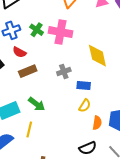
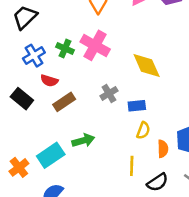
pink cross: (60, 32) -> (95, 45), turned 30
green arrow: (37, 104) -> (83, 140), turned -42
yellow line: (29, 130) -> (132, 166), moved

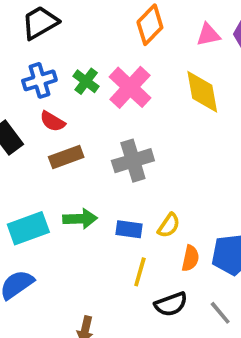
yellow diamond: (147, 65) -> (202, 92), moved
gray cross: (109, 93) -> (133, 161), size x1.5
blue rectangle: (137, 106) -> (129, 229), moved

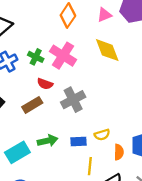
red semicircle: (52, 121) -> (45, 84), moved
yellow semicircle: (169, 225) -> (102, 135), turned 49

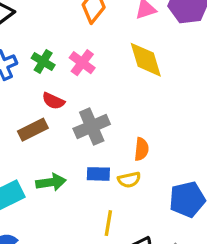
pink cross: (63, 56) -> (82, 63), size x0.7
blue rectangle: (78, 142) -> (98, 174), moved
orange semicircle: (119, 152) -> (142, 149), moved

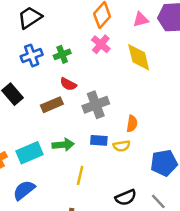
green cross: (43, 61) -> (62, 54), turned 35
pink cross: (82, 63) -> (101, 44), moved
yellow line: (108, 223) -> (80, 175), moved

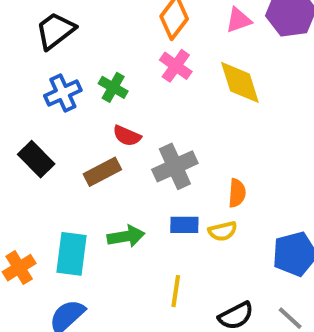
green cross: (62, 54) -> (113, 87), turned -35
cyan rectangle: (30, 153) -> (72, 254), turned -55
yellow line: (80, 175) -> (176, 291), moved

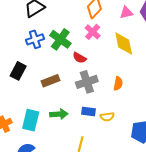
green cross: (113, 87) -> (60, 39), size x1.5
red semicircle: (127, 136) -> (79, 58), moved
black rectangle: (36, 159) -> (18, 71), turned 66
orange semicircle: (237, 193) -> (118, 83), moved

